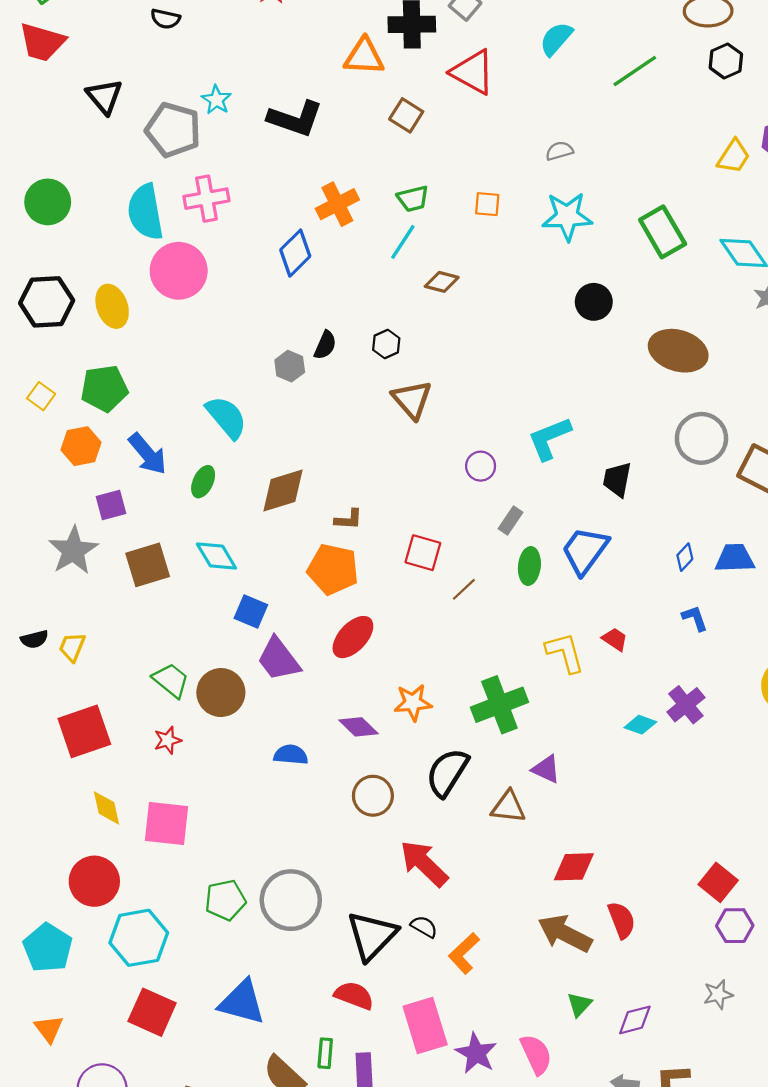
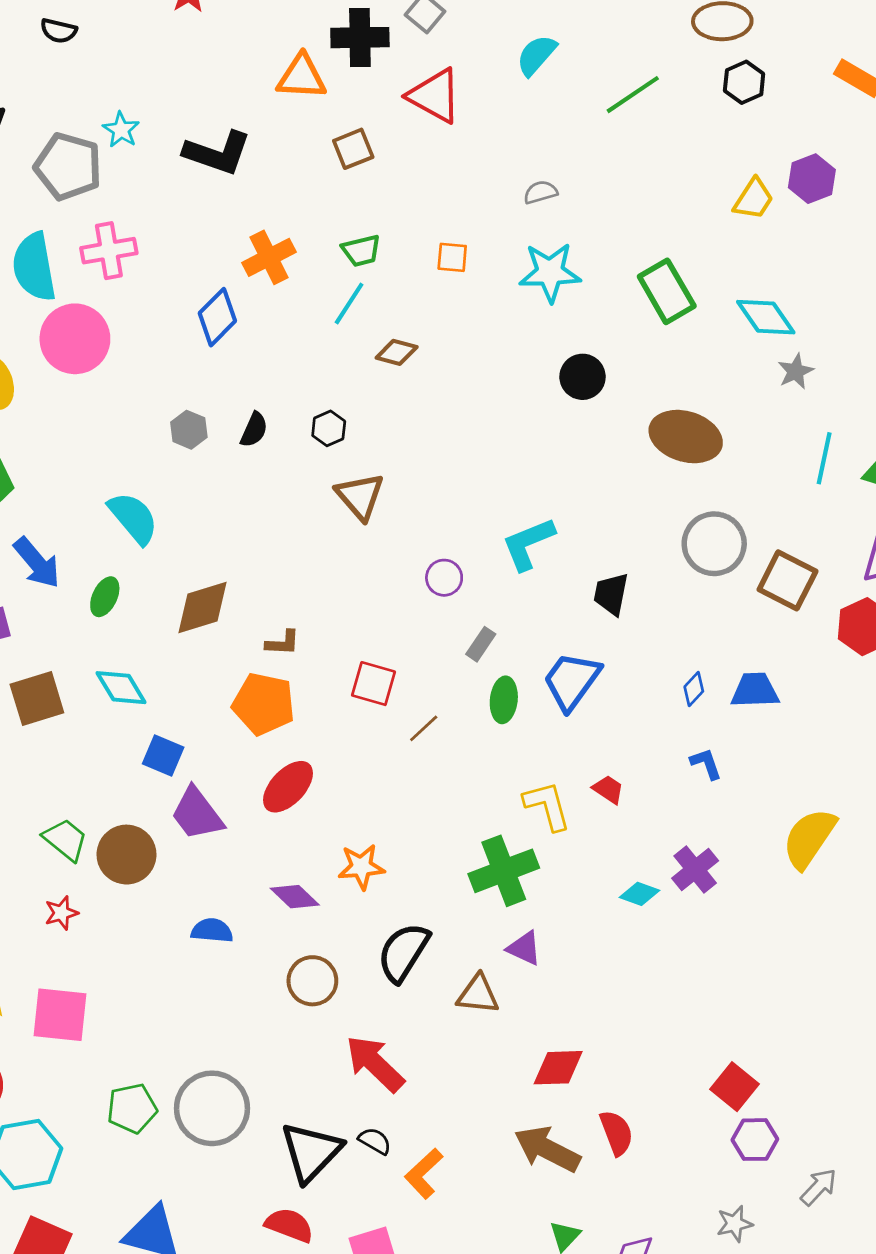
brown square: (406, 115) -> (353, 149), turned 36
gray hexagon: (290, 366) -> (189, 430), moved
green cross: (499, 705) -> (504, 871), moved

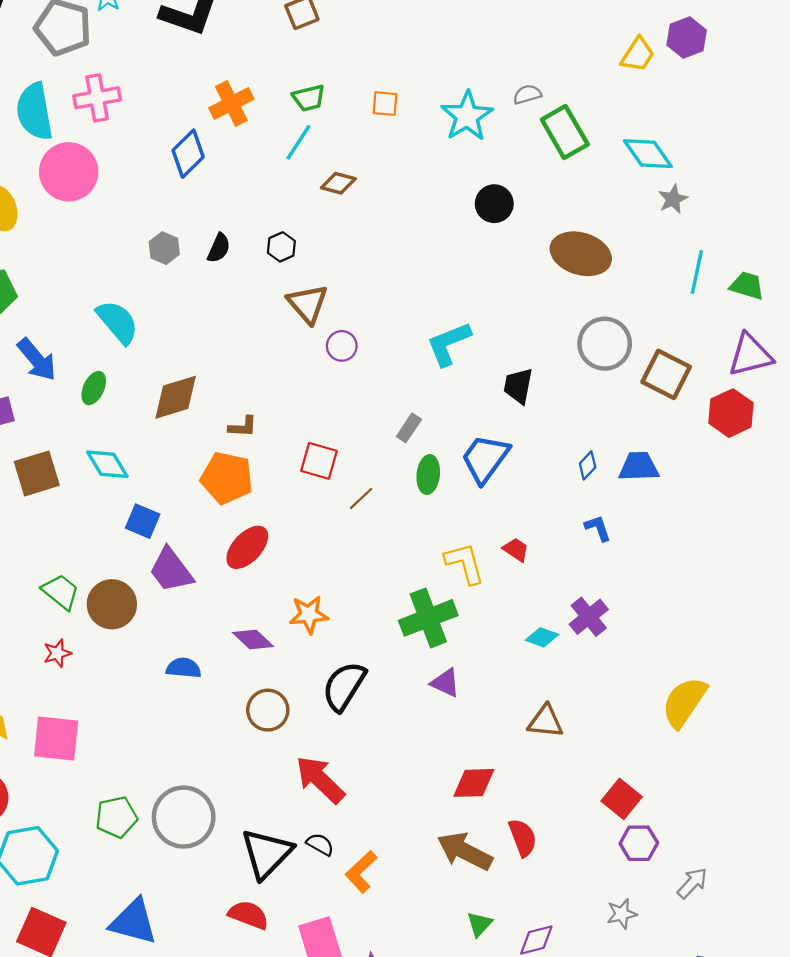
gray semicircle: (540, 192) -> (527, 94), moved
cyan star: (550, 272) -> (467, 116), turned -30
purple circle: (444, 578) -> (342, 346), moved
yellow semicircle: (809, 838) -> (684, 702), moved
brown triangle: (478, 994) -> (545, 721), moved

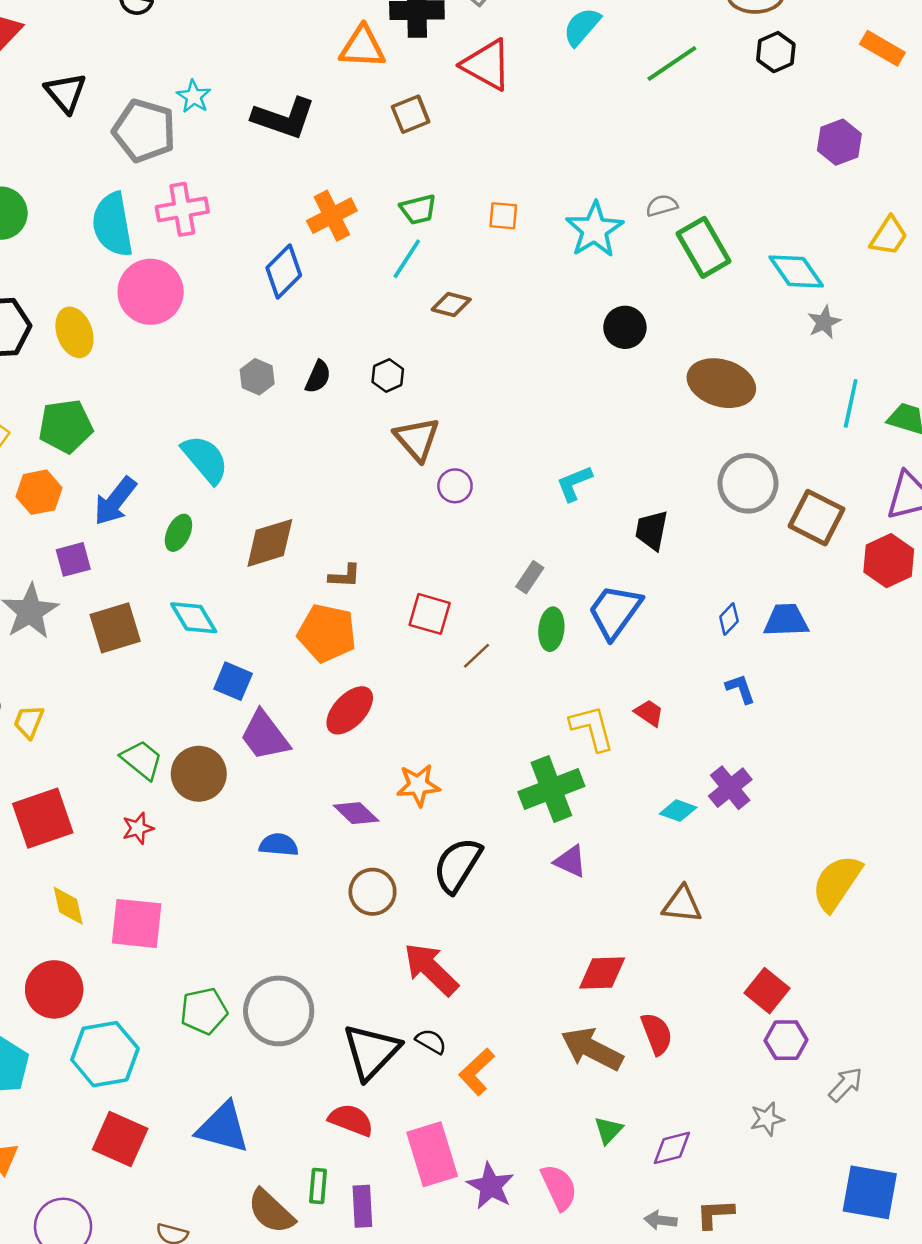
yellow trapezoid: (638, 55) -> (889, 236), moved
cyan L-shape: (449, 344) -> (574, 483), size x0.7
blue arrow: (37, 360) -> (115, 501), turned 78

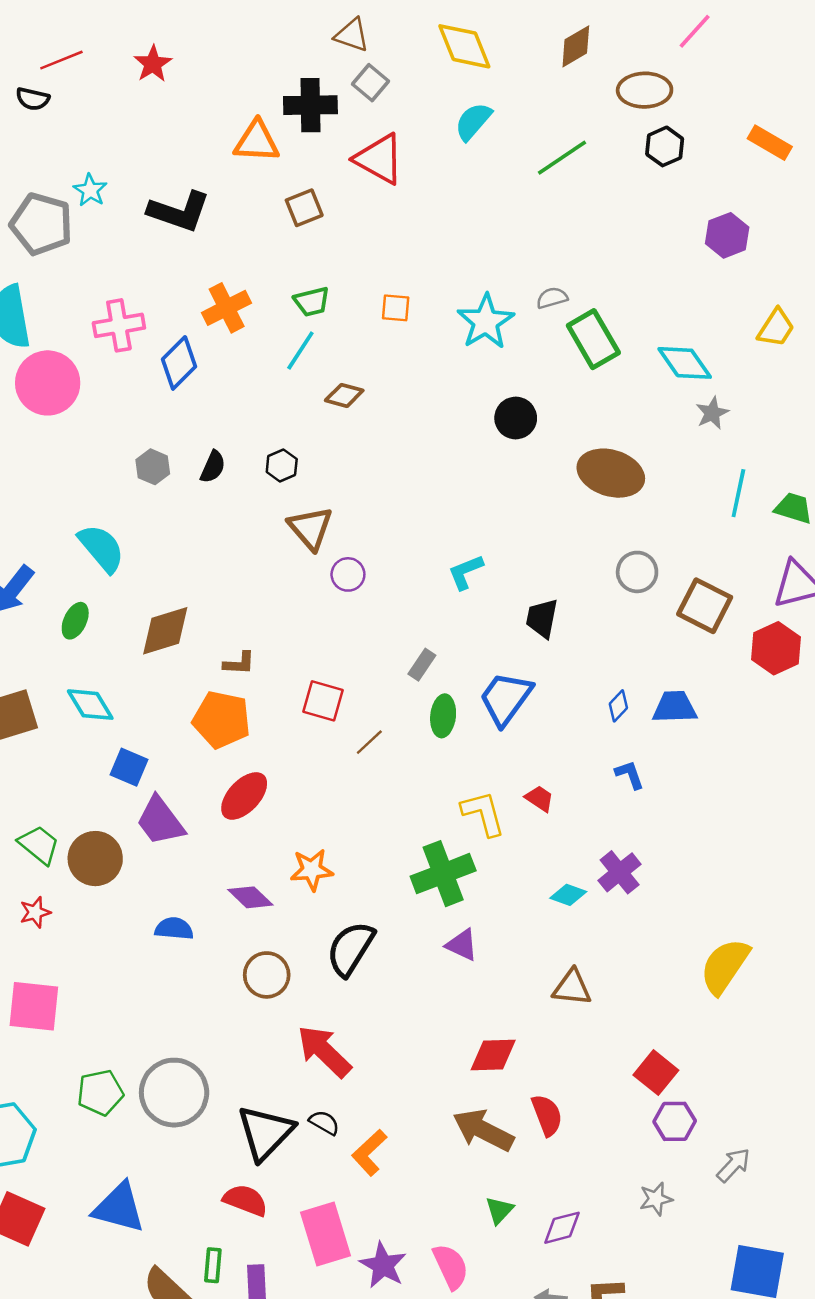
pink cross: (182, 209) -> (119, 325), moved
gray circle: (748, 483) -> (637, 572), size x0.7

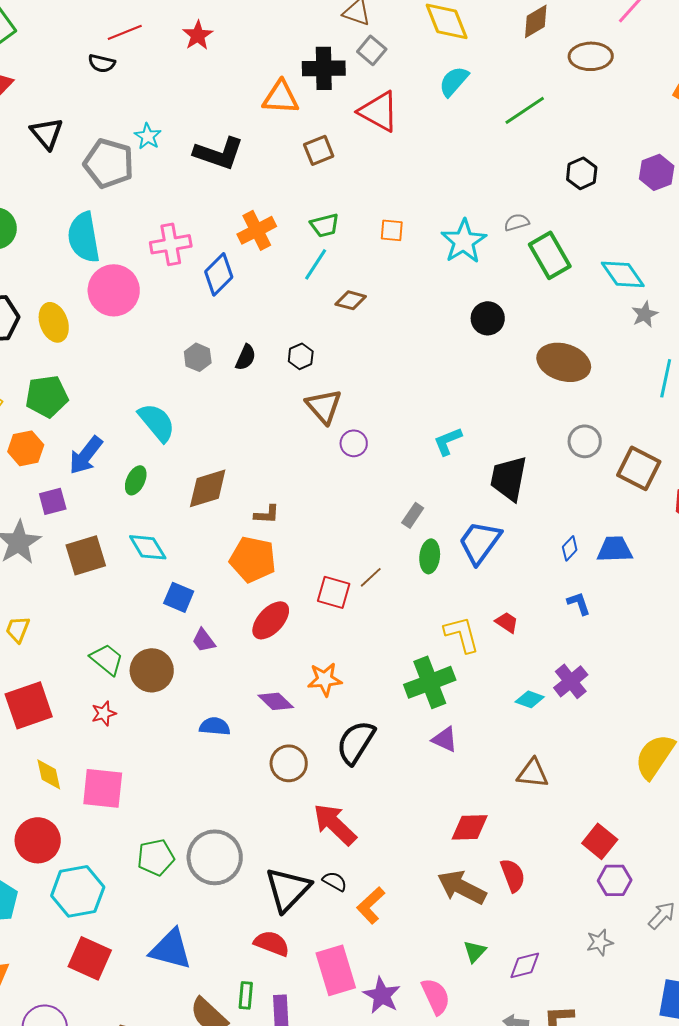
black hexagon: (665, 146) -> (582, 173), moved
black trapezoid: (542, 618) -> (509, 478), size x1.4
red square: (323, 701) -> (334, 592), moved
purple trapezoid: (160, 821) -> (204, 640), size x0.6

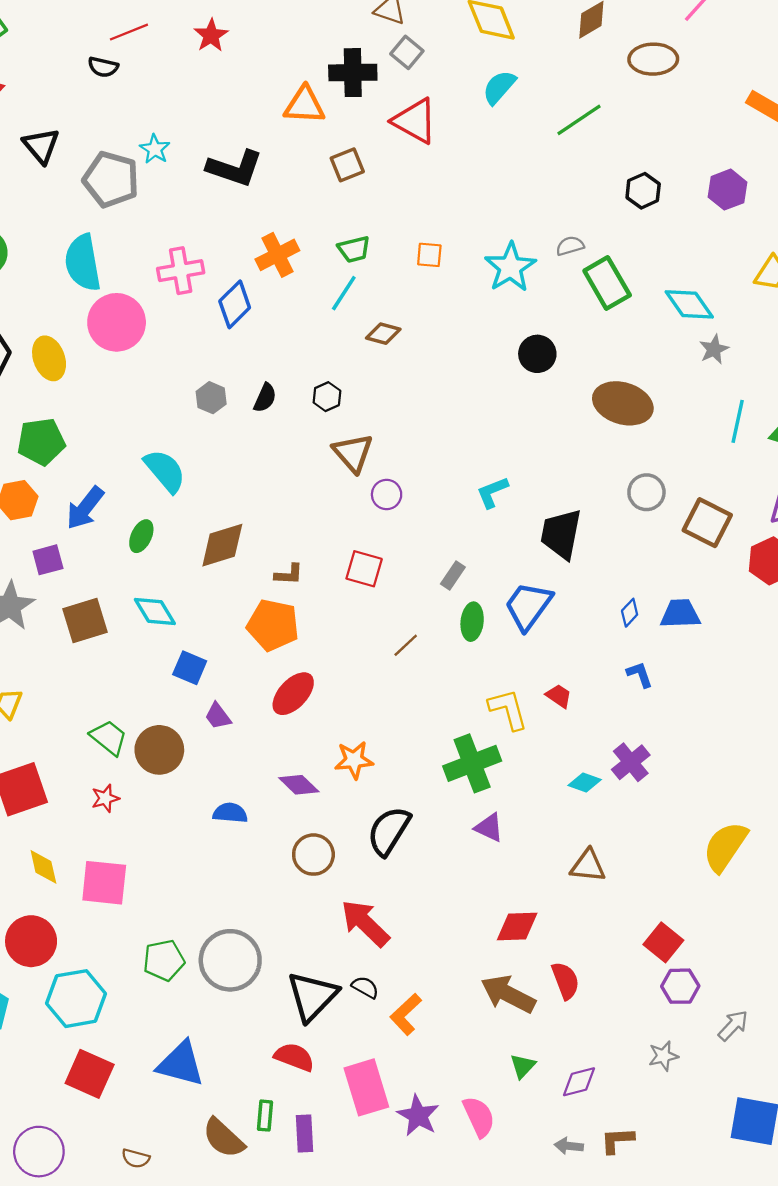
red square: (334, 592) -> (364, 569), moved

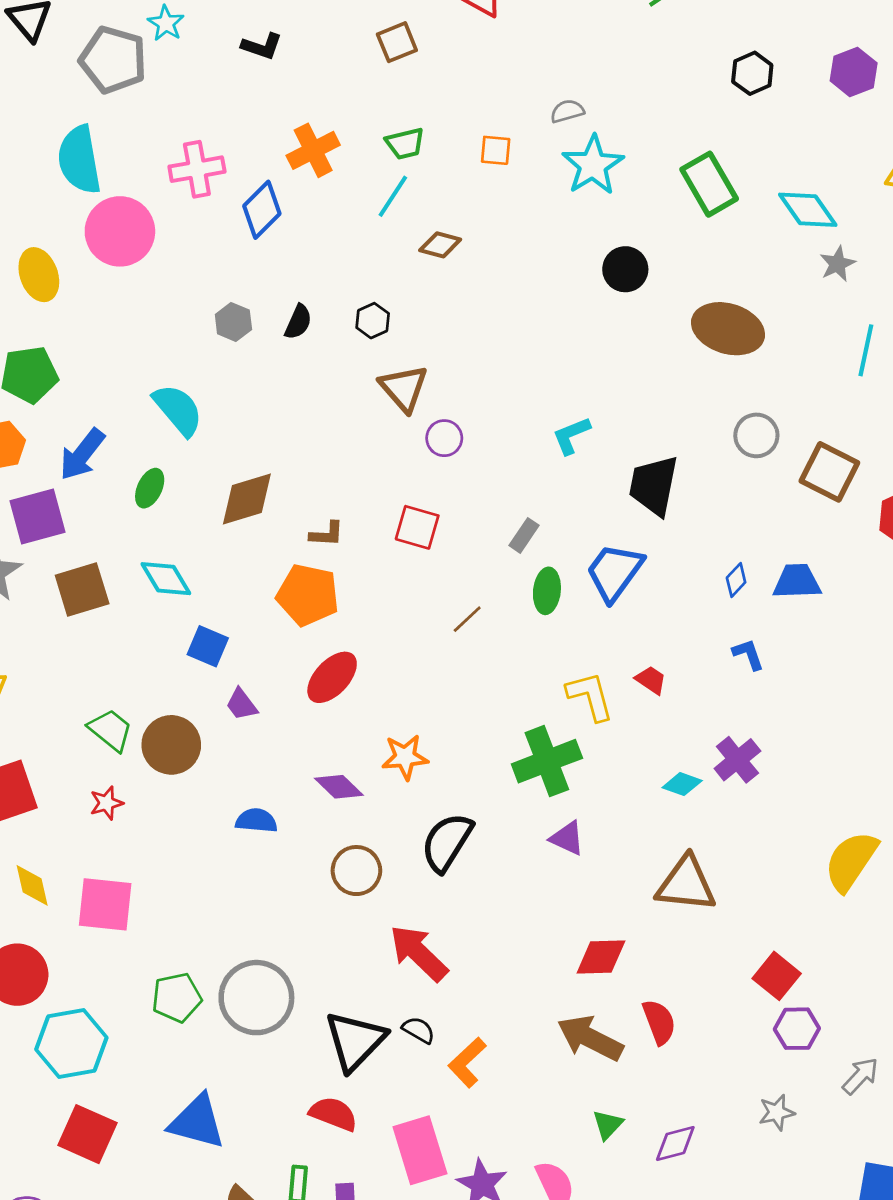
black L-shape: (235, 168) -> (262, 46), size x0.6
gray semicircle: (570, 246) -> (567, 111), moved
purple square: (48, 560) -> (37, 517), size x1.5
brown triangle: (588, 866) -> (686, 884), size x1.4

